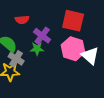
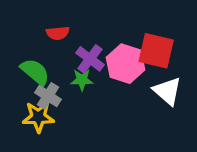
red square: (73, 21) -> (156, 51), moved
pink hexagon: (73, 49) -> (125, 64), moved

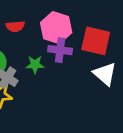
purple cross: (90, 59) -> (60, 50), moved, turned -30
pink hexagon: (125, 64) -> (56, 28), moved

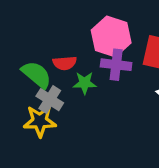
red semicircle: (15, 26) -> (65, 63), moved

